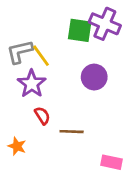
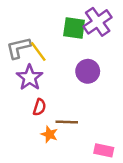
purple cross: (105, 24) -> (98, 22), turned 32
red semicircle: (42, 116) -> (39, 107), turned 49
orange star: (17, 146) -> (49, 134), moved

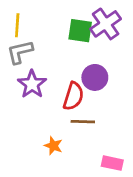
yellow line: (38, 52) -> (17, 25), moved, turned 40
red semicircle: (39, 107) -> (73, 96), moved, size x1.5
brown line: (67, 122) -> (83, 122), moved

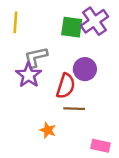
gray L-shape: (20, 52) -> (36, 57), moved

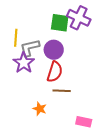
purple cross: (94, 21) -> (79, 18), turned -30
yellow line: (15, 22) -> (16, 38), moved
purple circle: (85, 69) -> (54, 50), moved

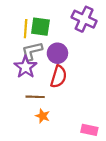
green square: (60, 23) -> (40, 27), moved
yellow line: (16, 38) -> (26, 29), moved
brown line: (62, 91) -> (35, 97), moved

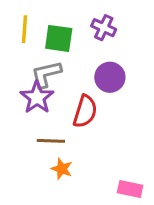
purple cross: (84, 19) -> (104, 28), moved, size x0.7
yellow line: (26, 29) -> (25, 29), moved
purple circle: (57, 53) -> (110, 77), moved

